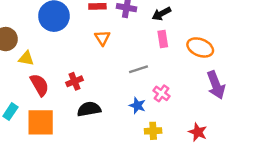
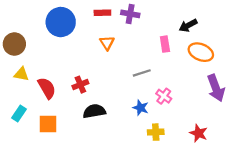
black arrow: (162, 14) -> (188, 25), moved
yellow triangle: (26, 58) -> (21, 74), moved
orange square: (41, 122) -> (48, 124), size x0.7

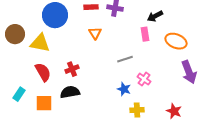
black arrow: (188, 25) -> (155, 16), moved
yellow triangle: (21, 74) -> (40, 43), moved, size x1.5
black semicircle: (94, 111) -> (70, 92), moved

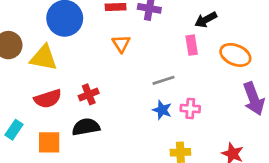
red semicircle: (43, 72) -> (48, 99), turned 102
pink cross: (144, 79) -> (190, 109), turned -32
blue star: (124, 89) -> (162, 110), moved

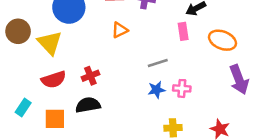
orange triangle: (121, 44) -> (120, 30), turned 36
yellow triangle: (44, 58) -> (50, 43), turned 36
blue star: (162, 110) -> (156, 90), turned -30

